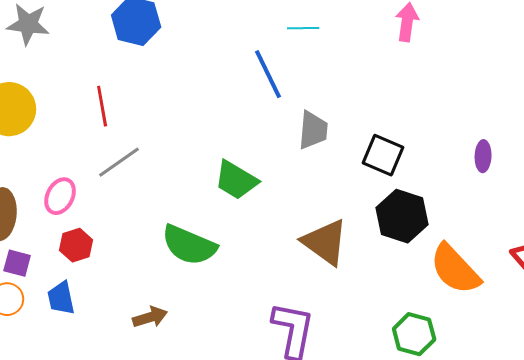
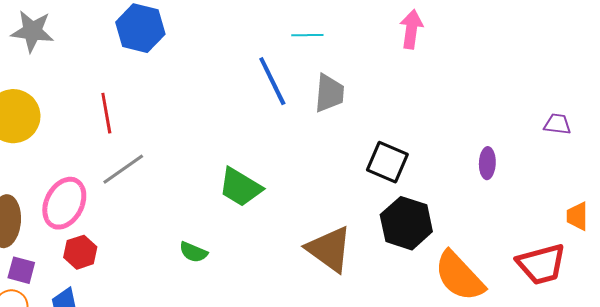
gray trapezoid: (313, 130) -> (329, 93), moved
pink ellipse: (60, 196) -> (64, 203), size x1.4
green semicircle: (189, 245) -> (193, 252), size x0.5

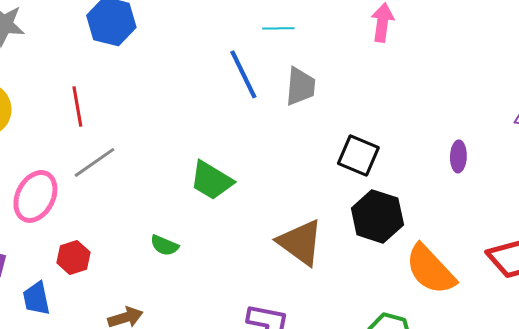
red hexagon: (80, 252) -> (73, 257), moved

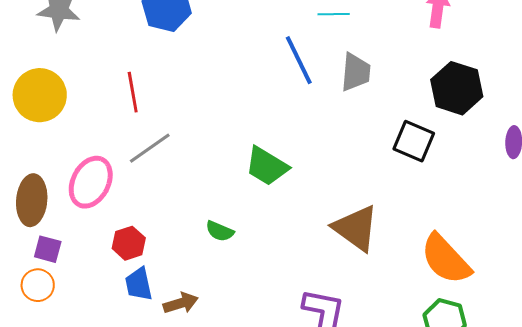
black hexagon: (377, 216) -> (457, 88), moved
orange semicircle: (430, 269) -> (446, 259), moved
blue trapezoid: (36, 298) -> (139, 284), moved

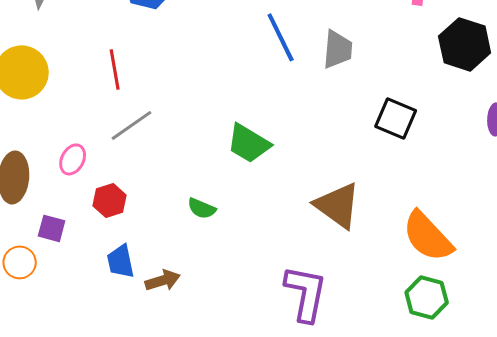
black hexagon: (457, 88) -> (465, 44), moved
pink ellipse: (91, 182) -> (73, 159), size x0.6
red hexagon: (129, 243) -> (110, 200), moved
purple square: (48, 249) -> (52, 228), moved

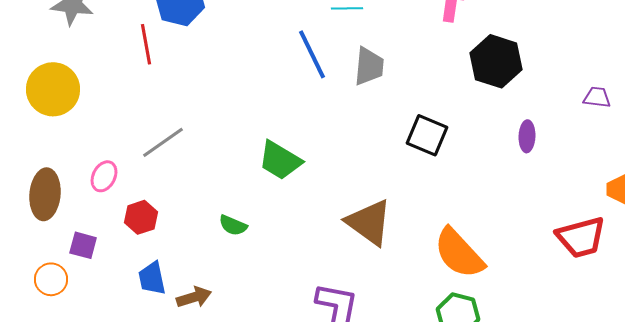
red line: (115, 69) -> (146, 44), moved

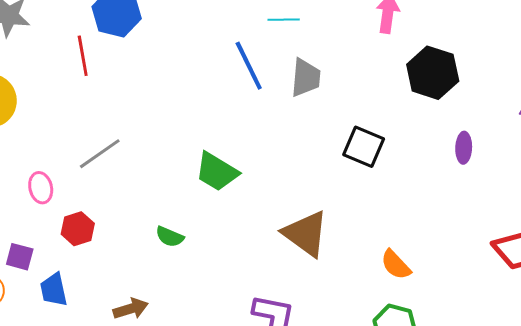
pink ellipse: (104, 176) -> (41, 188), turned -40
orange semicircle: (459, 253) -> (396, 265), size x0.6
blue trapezoid: (152, 278) -> (54, 290), moved

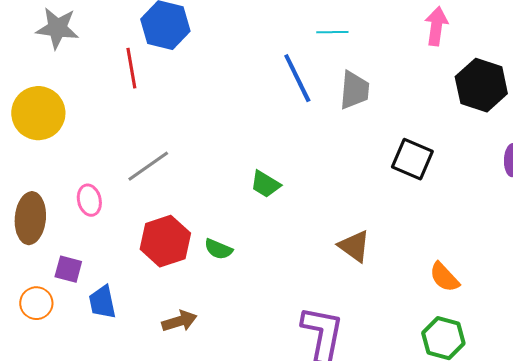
green trapezoid: (217, 172) -> (265, 184), size x0.7
red hexagon: (78, 229) -> (165, 241), moved, size x1.5
brown triangle: (306, 234) -> (354, 246), size x0.7

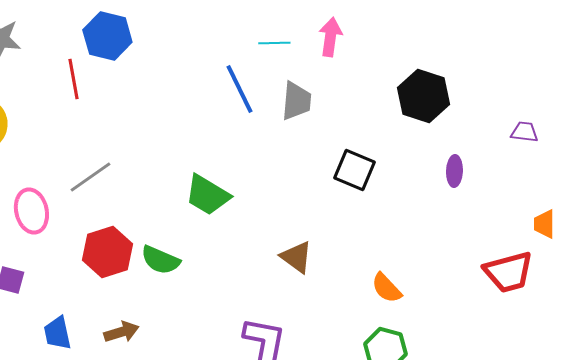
pink arrow: (436, 26) -> (330, 37), moved
green trapezoid: (265, 184) -> (207, 195), size x1.5
pink ellipse: (89, 200) -> (31, 211), size x1.4
green semicircle: (218, 249) -> (160, 260), size x1.4
blue trapezoid: (102, 302) -> (57, 333), moved

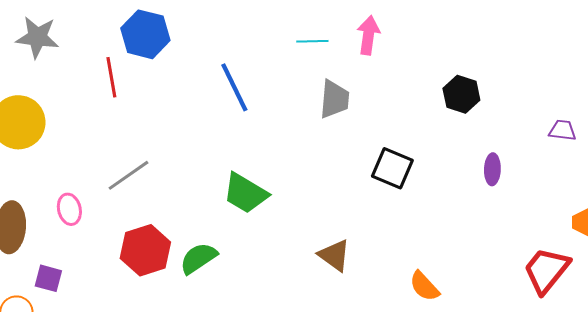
blue line: (239, 89) -> (234, 87), moved
black hexagon: (423, 96) -> (461, 94), size x0.7
pink ellipse: (31, 211) -> (69, 209), size x0.7
green semicircle: (160, 260) -> (198, 258), turned 123
red trapezoid: (508, 272) -> (546, 270), turned 144

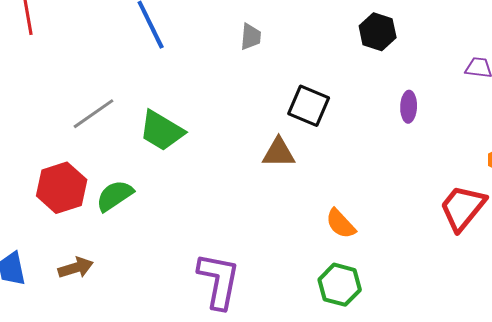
gray trapezoid: (334, 99) -> (251, 37), size x0.7
gray line: (128, 175) -> (94, 114), moved
brown triangle: (334, 255) -> (279, 153), moved, turned -36

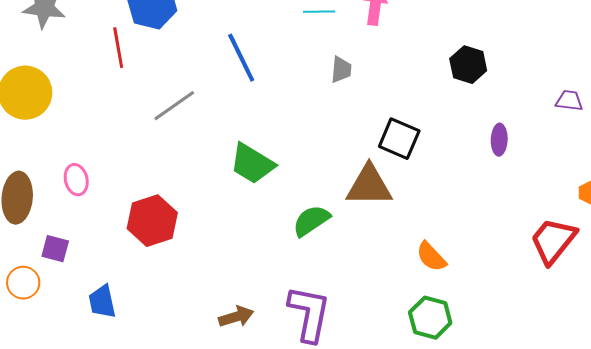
gray line: (94, 114) -> (174, 106), moved
brown triangle: (279, 153) -> (369, 186), size x1.4
green semicircle: (115, 196) -> (311, 221), moved
brown arrow: (76, 268) -> (236, 317), moved

